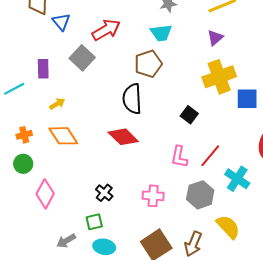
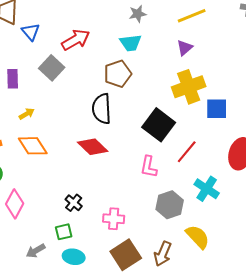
black square: (189, 115) -> (159, 125), size x1.8
red line: (210, 156) -> (187, 152), moved
pink cross: (153, 196) -> (114, 219), moved

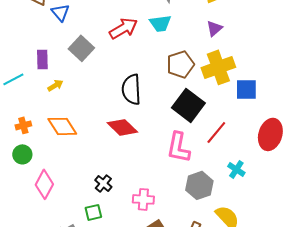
red arrow: (76, 40) -> (123, 28), moved
brown pentagon: (118, 74) -> (180, 64), moved
yellow arrow: (27, 114) -> (55, 85), moved
pink L-shape: (149, 167) -> (178, 147), size x1.4
cyan cross: (207, 189) -> (236, 169), size x0.7

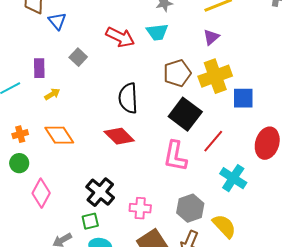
red arrow: (123, 28) -> (120, 37), turned 56
gray square: (81, 48) -> (78, 57), size x0.7
cyan cross: (236, 169) -> (233, 178), size x1.5
black cross: (103, 183) -> (100, 192), size x1.6
gray hexagon: (199, 185) -> (190, 208), moved

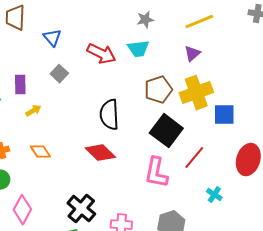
blue triangle: (57, 21) -> (52, 38), moved
orange diamond: (59, 135) -> (40, 152), size x0.7
cyan cross: (233, 178) -> (214, 195), size x0.6

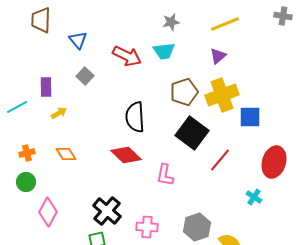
pink L-shape: (156, 173) -> (165, 175), moved, size x0.7
cyan cross: (214, 195) -> (254, 197), moved

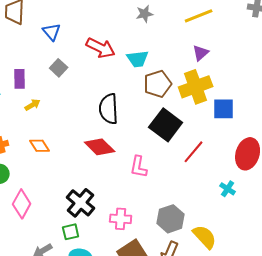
cyan trapezoid: (164, 51) -> (138, 59), moved
purple triangle: (218, 56) -> (201, 53), moved

